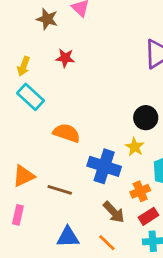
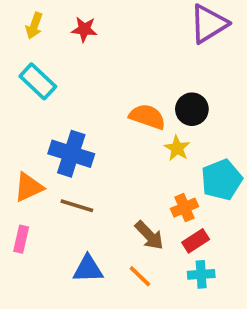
yellow arrow: (24, 66) -> (34, 26), moved
orange semicircle: (67, 133) -> (147, 117), moved
blue cross: (104, 166) -> (71, 154), moved

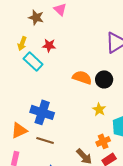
cyan rectangle: (38, 81) -> (33, 61), moved
black circle: (192, 109) -> (104, 79), moved
orange semicircle: (147, 117) -> (82, 77), moved

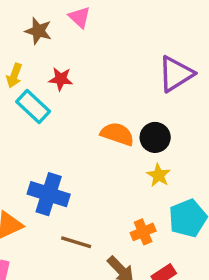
yellow star: (99, 109) -> (159, 175), moved
brown line: (45, 140) -> (76, 242), moved
orange cross: (103, 141) -> (143, 232), moved

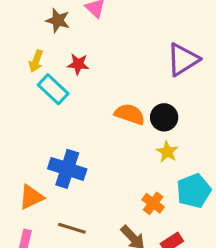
orange cross: (143, 232) -> (153, 203), turned -30
brown line: (76, 242) -> (72, 228), moved

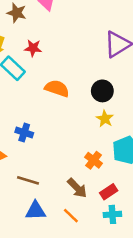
orange semicircle: (130, 114) -> (57, 88), moved
blue cross: (67, 169) -> (24, 133), size x0.6

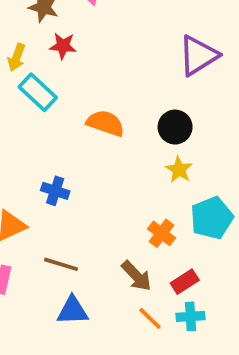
red star: (33, 48) -> (63, 46), moved
orange line: (71, 216) -> (150, 318), moved

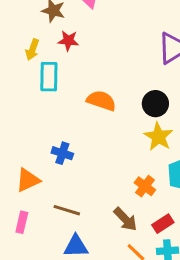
cyan rectangle: (38, 92) -> (49, 77), turned 48
yellow star: (179, 170) -> (158, 137), size x1.4

